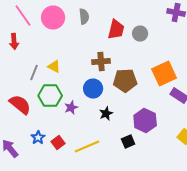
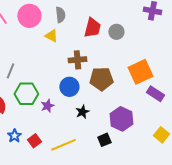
yellow triangle: (54, 66) -> (51, 36), moved

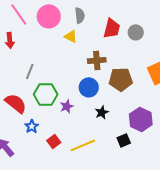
blue star: (14, 136) -> (32, 126), moved

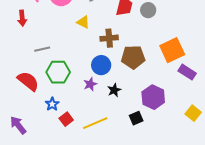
yellow triangle: (71, 36) -> (83, 22), moved
gray line: (30, 71) -> (42, 49), turned 56
purple star: (67, 106) -> (90, 84), moved
blue star: (32, 126) -> (52, 104), moved

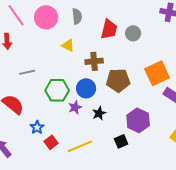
green hexagon: (58, 72) -> (57, 90), moved

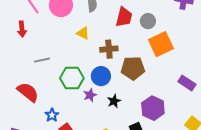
orange square: (157, 73) -> (161, 44), moved

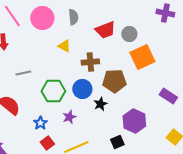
red trapezoid: (124, 17) -> (105, 30), turned 55
purple star: (90, 95) -> (69, 117), moved
black star: (114, 101) -> (100, 104), moved
blue star: (52, 115) -> (40, 123), moved

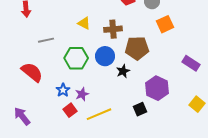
yellow triangle: (64, 46) -> (84, 23), moved
orange square: (142, 57) -> (165, 24), size x0.7
purple star: (69, 117) -> (82, 94), moved

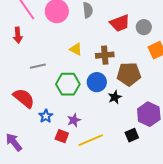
blue star: (63, 90) -> (46, 116), moved
red square: (70, 110) -> (62, 136), turned -32

